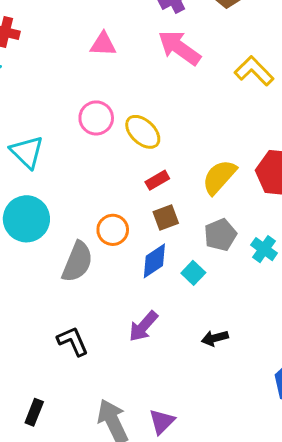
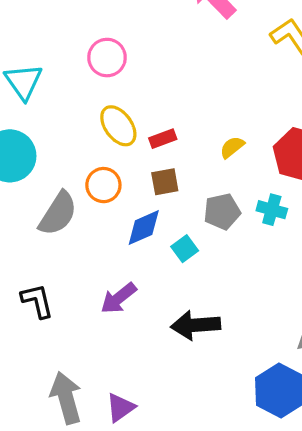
yellow ellipse: (143, 132) -> (118, 126), moved
yellow semicircle: (219, 177) -> (232, 147), size x0.6
cyan cross: (264, 249) -> (272, 210), moved, turned -30
black arrow: (215, 338) -> (196, 325), size x1.6

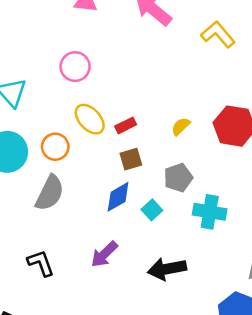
orange circle: (103, 185) -> (55, 147), moved
cyan cross: (272, 210) -> (210, 212), moved, size x1.4

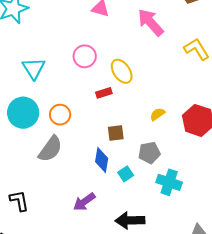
yellow ellipse: (90, 119) -> (122, 71), moved
red rectangle: (126, 125) -> (104, 93), moved
blue diamond: (118, 197) -> (102, 160), turned -60
black L-shape: (41, 263) -> (19, 201), moved

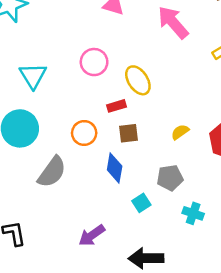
orange circle: (60, 115) -> (84, 133), moved
brown square: (116, 133) -> (128, 133), moved
blue diamond: (102, 160) -> (115, 168), moved
cyan cross: (169, 182) -> (193, 213), size x0.7

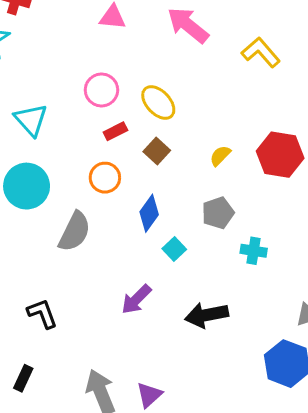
red rectangle: (116, 106) -> (115, 131), moved
brown square: (128, 133) -> (157, 151), moved, turned -30
blue diamond: (115, 168) -> (149, 213), turned 36
cyan square: (141, 203) -> (174, 249), moved

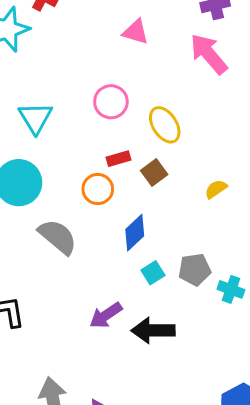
red rectangle: (115, 131) -> (119, 159), moved
gray pentagon: (218, 213) -> (195, 270), moved
gray semicircle: (75, 232) -> (58, 237), turned -87
black arrow: (207, 315) -> (153, 330), moved

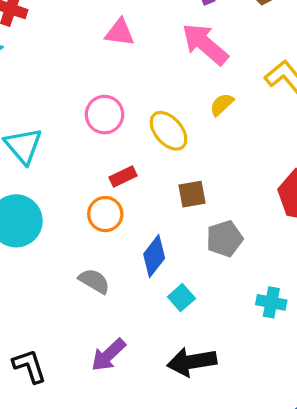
brown square: (154, 173) -> (192, 194), moved, turned 35
yellow semicircle: (216, 189) -> (222, 104), moved
gray semicircle: (58, 237) -> (94, 281), moved, size x0.7
gray pentagon: (195, 270) -> (224, 239), moved
purple arrow: (106, 315) -> (108, 355), moved

